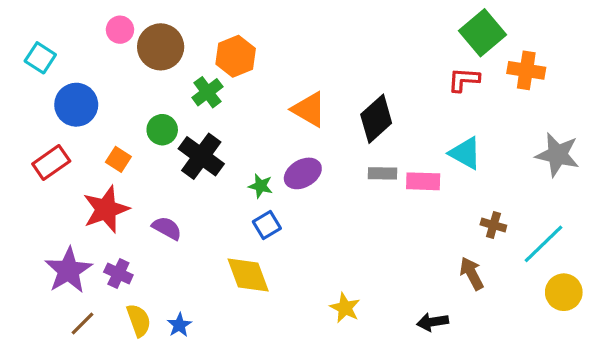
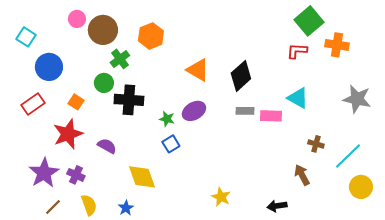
green cross: (207, 92) -> (120, 59), moved
black cross: (201, 156) -> (129, 100), turned -32
yellow diamond: (248, 275) -> (142, 177), moved
blue star: (179, 325) -> (126, 208), moved

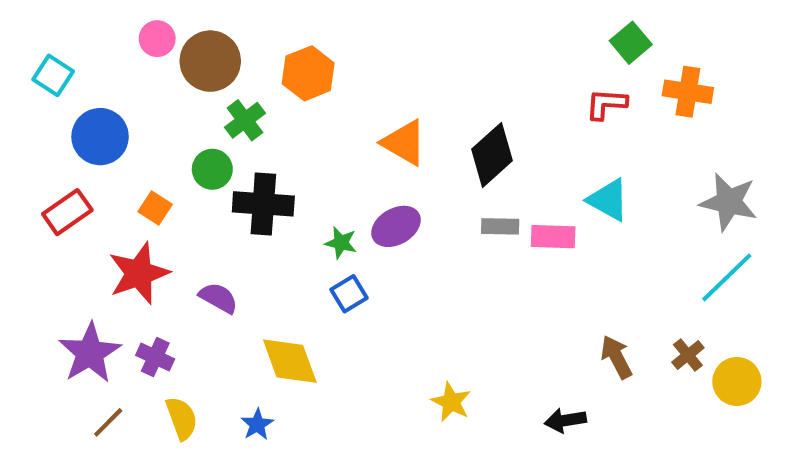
green square: (309, 21) -> (631, 43), size x0.7
brown cross: (316, 144) -> (688, 355), moved, turned 35
cyan line: (348, 156) -> (727, 277), moved

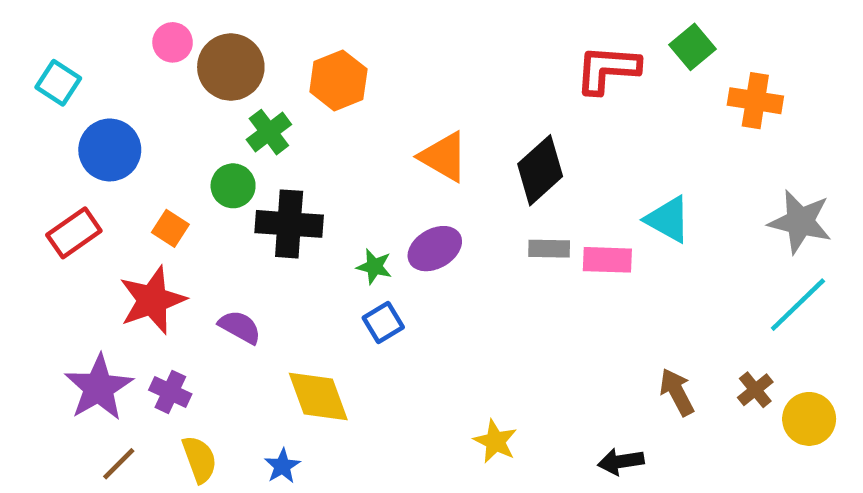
red L-shape: (606, 104) -> (607, 69), moved, size x1.4

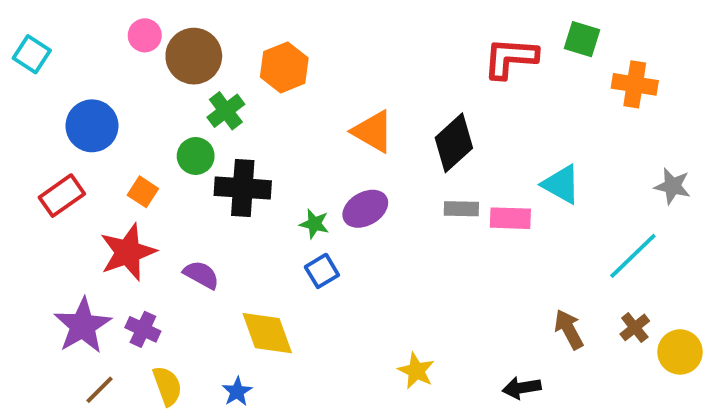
green square: (693, 47) -> (582, 39), turned -33
cyan square: (58, 83) -> (32, 54), moved
gray star: (800, 222) -> (672, 186), size x0.7
cyan line: (798, 305) -> (633, 256), moved

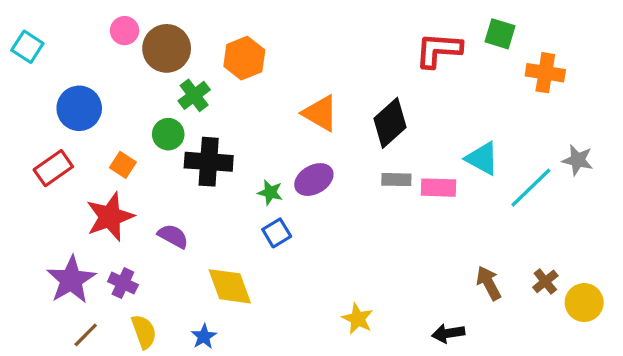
cyan line: (633, 256) -> (531, 188), moved

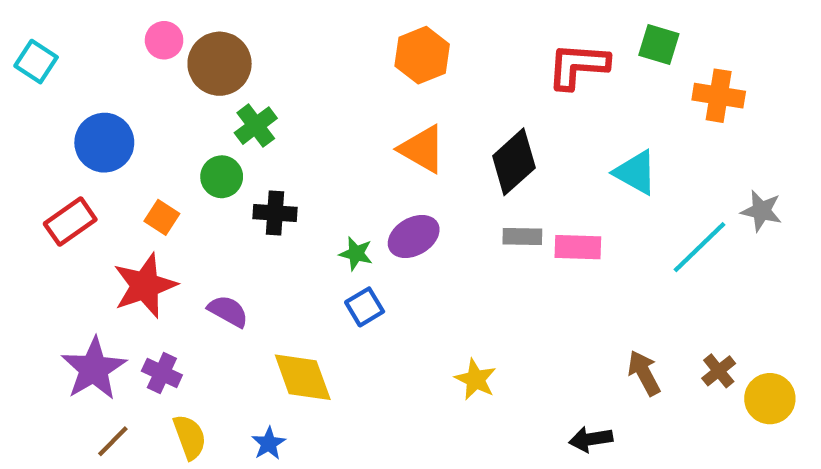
orange hexagon: (244, 58) -> (422, 55), moved
cyan triangle: (482, 158) -> (635, 172), moved
black cross: (209, 162) -> (275, 213), size x0.7
yellow star: (358, 319) -> (475, 379), moved

